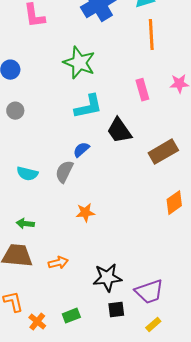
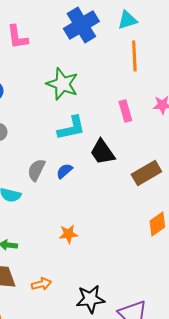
gray semicircle: (64, 172) -> (36, 170), moved

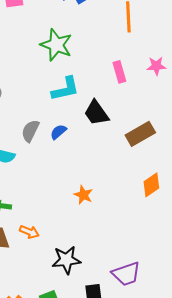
orange star: (68, 234) -> (83, 195), moved, turned 30
orange arrow: (41, 284) -> (29, 232), moved, turned 36
black star: (90, 299) -> (66, 260), moved

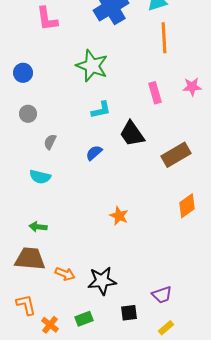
cyan L-shape: (65, 89) -> (101, 110), size x0.7
gray semicircle: (30, 131) -> (50, 142), moved, size x0.7
orange arrow: (29, 232) -> (65, 274), moved
purple trapezoid: (126, 274) -> (162, 295), size x0.7

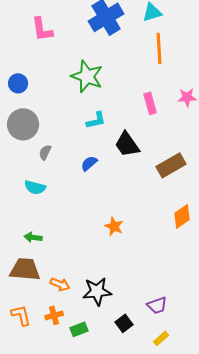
gray circle: (28, 114) -> (23, 124), size x1.8
black square: (129, 313) -> (124, 323), turned -30
orange cross: (50, 325) -> (54, 315), moved, turned 36

